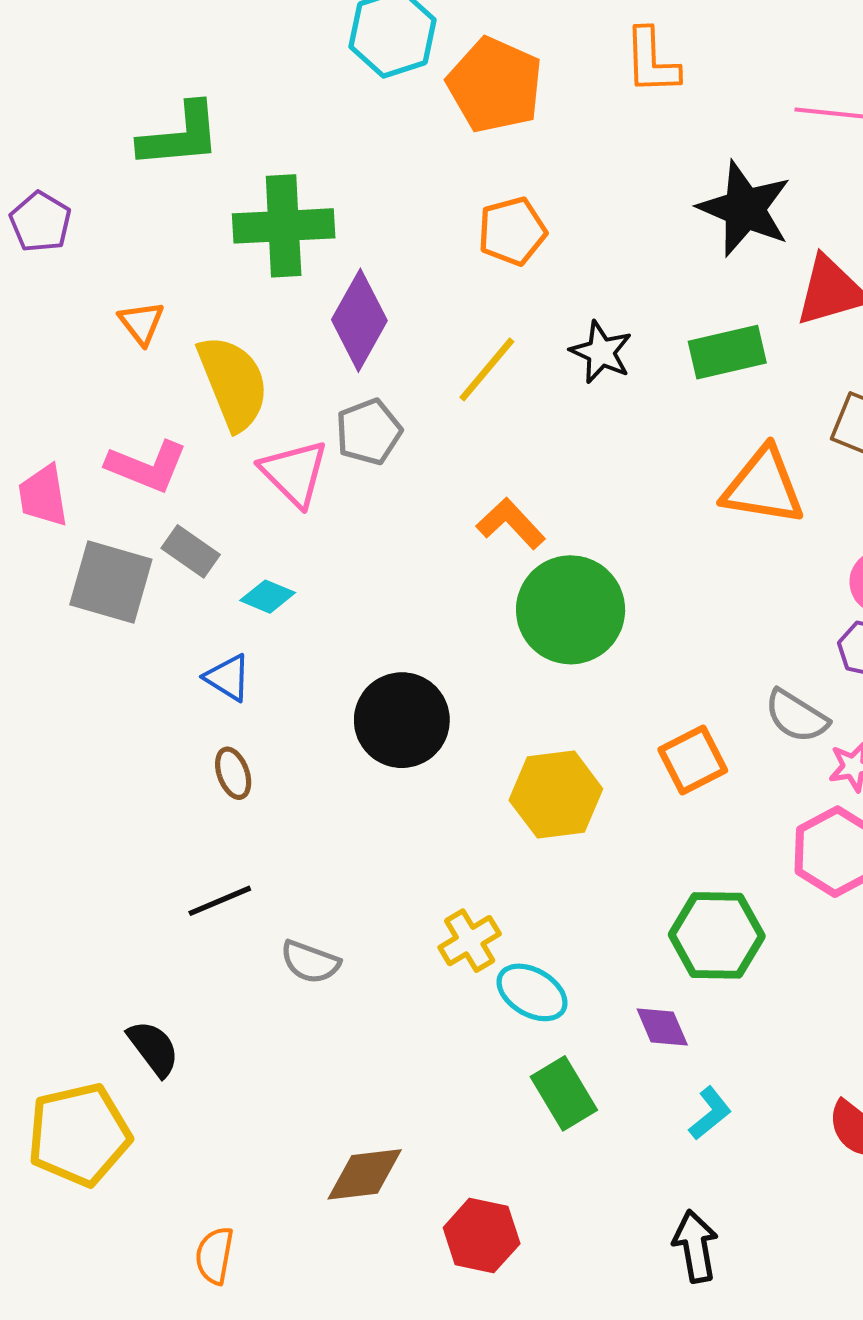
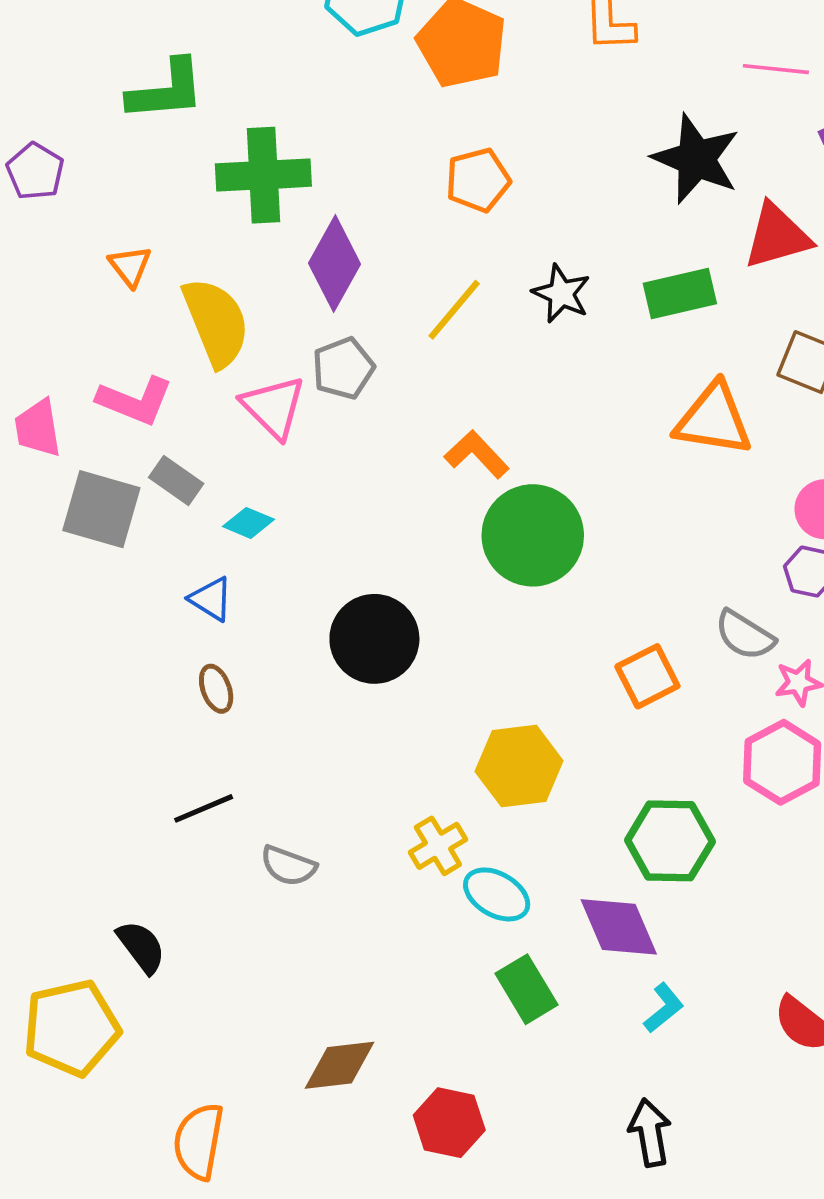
yellow hexagon: (556, 795) -> (519, 766), moved
purple diamond: (662, 1027) -> (619, 927), size x1.6
orange semicircle: (215, 1256) -> (199, 1141), size x1.4

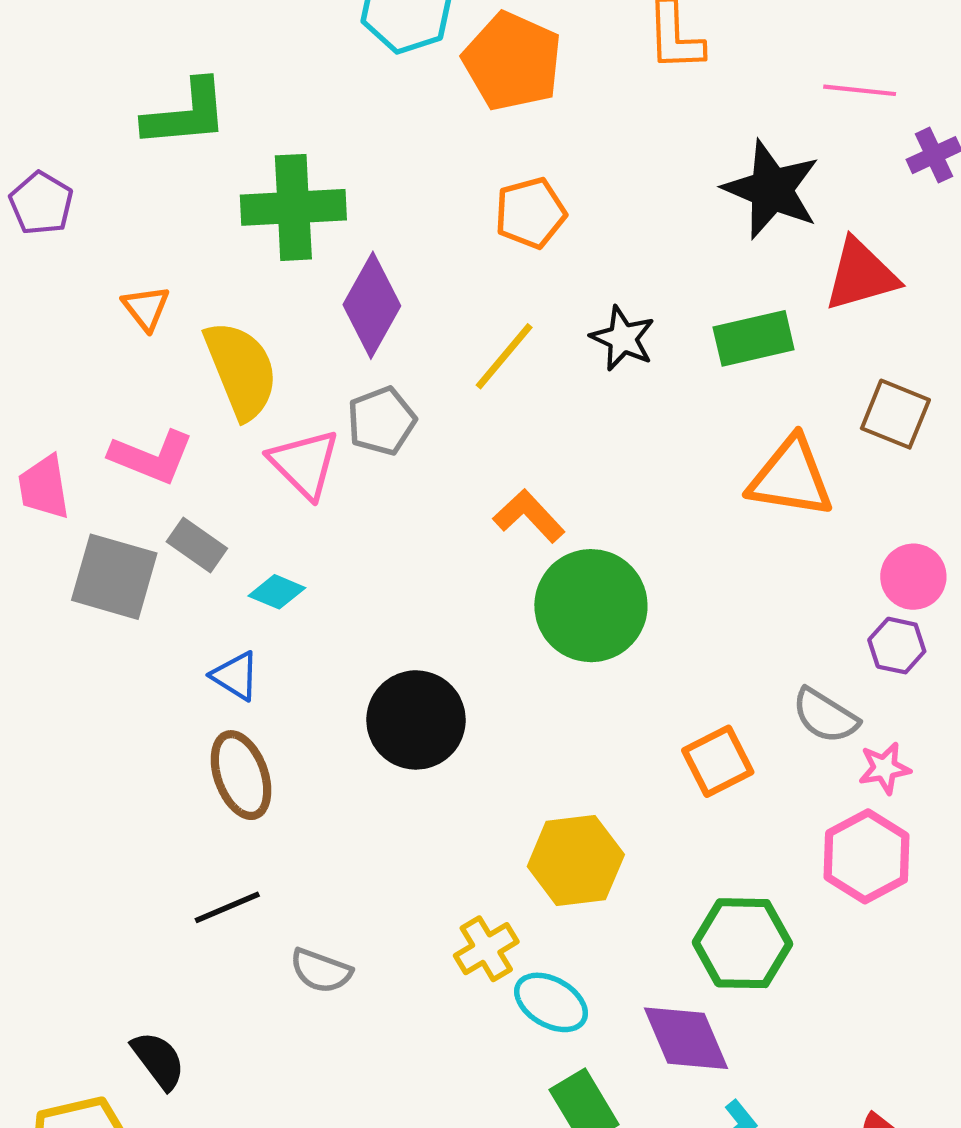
brown ellipse: (216, 689) -> (241, 775), size x1.6

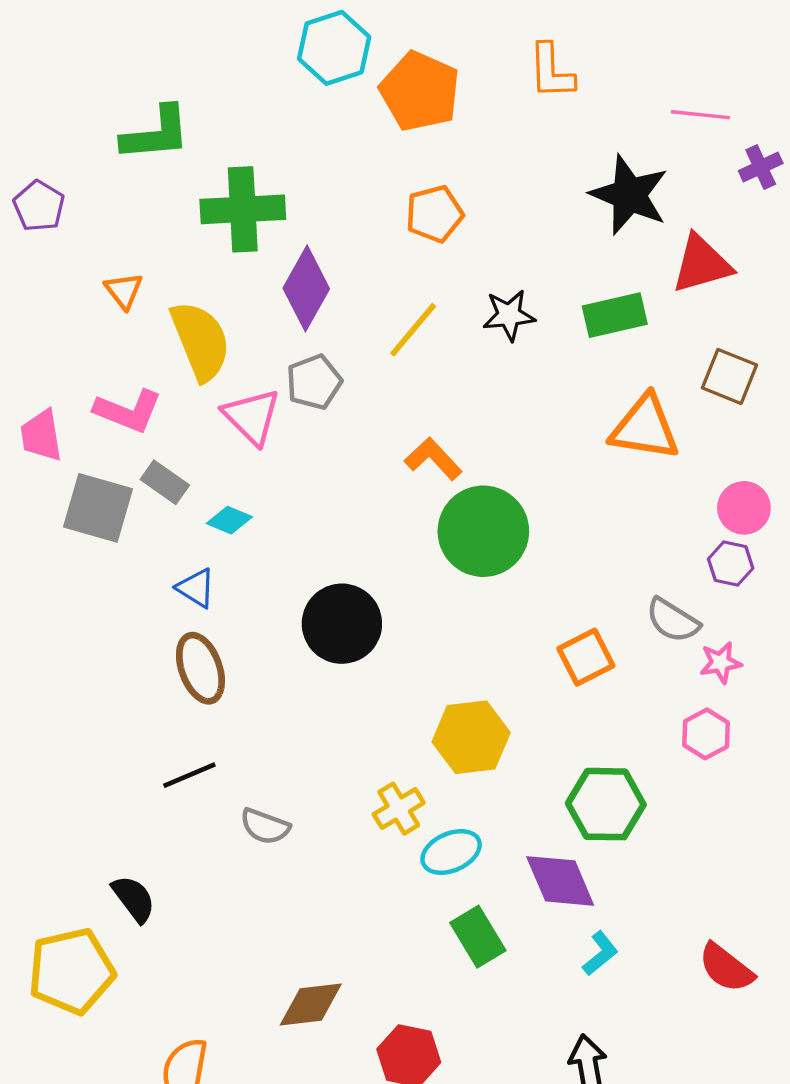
black star: (623, 338) -> (509, 315), turned -30
pink hexagon: (867, 856) -> (706, 734), size x0.7
cyan ellipse: (551, 1002) -> (451, 852), turned -54

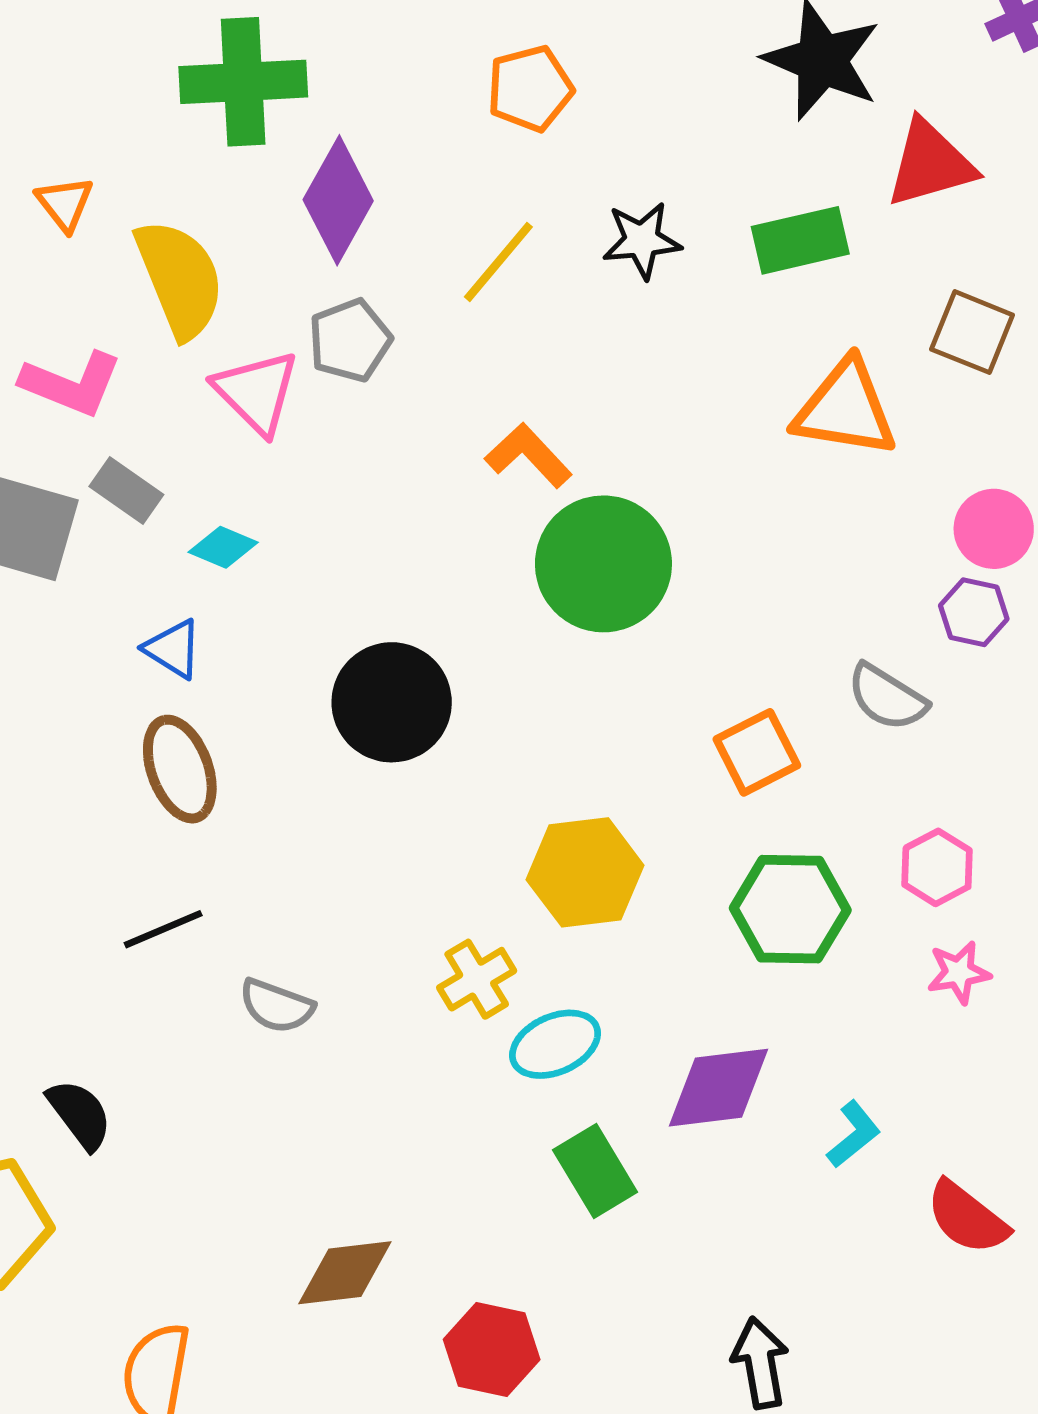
pink star: (721, 663) -> (959, 973), moved
green hexagon: (606, 804) -> (790, 909), moved
purple diamond: (560, 881) -> (719, 1088), turned -74
cyan L-shape: (600, 953) -> (854, 1134), moved

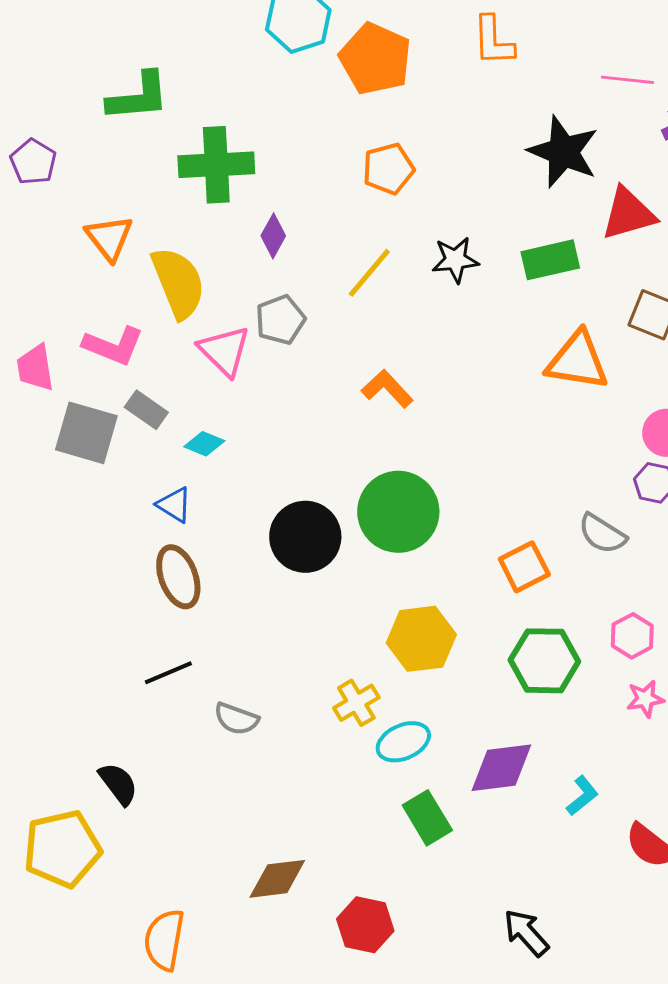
purple diamond: (338, 200) -> (273, 236), size x0.6
orange triangle: (65, 204) -> (109, 238), size x1.4
green circle: (603, 564) -> (398, 512), moved
black arrow: (760, 1363) -> (526, 933), turned -32

